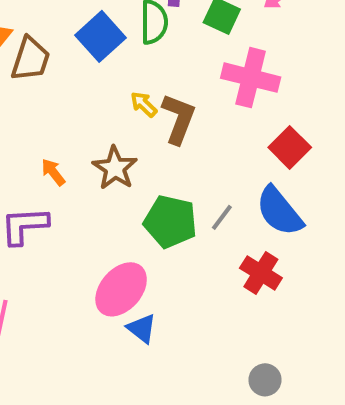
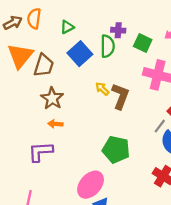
brown star: (115, 168) -> (52, 98), moved
orange arrow: (53, 172) -> (55, 124), turned -48
gray line: (222, 217) -> (160, 126), moved

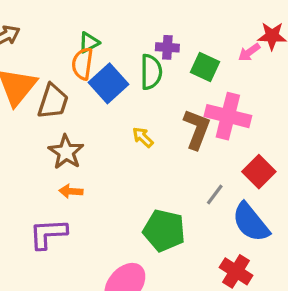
orange semicircle: (34, 19) -> (82, 64), moved
brown L-shape: (120, 96) -> (197, 129), moved
gray line: (160, 126) -> (215, 195), moved

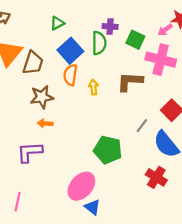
orange semicircle: (82, 64) -> (70, 75), moved
pink cross: (228, 116) -> (161, 60), moved
brown L-shape: (197, 129) -> (130, 82), turned -108
yellow arrow: (143, 137) -> (94, 87), turned 40
brown star: (66, 152) -> (42, 97), turned 30

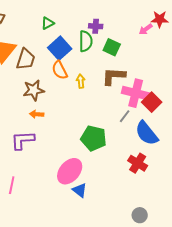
green square: (135, 40) -> (112, 47), moved
pink cross: (161, 60) -> (136, 93), moved
orange semicircle: (70, 75) -> (60, 70), turned -36

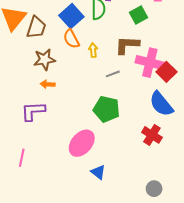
green square: (112, 47) -> (139, 15), moved, turned 36
gray line: (125, 116) -> (113, 74), moved, turned 32
blue triangle: (80, 190) -> (98, 172), moved

